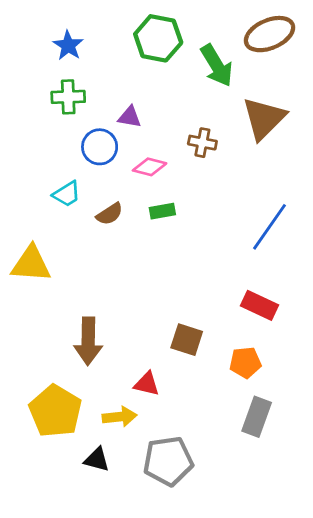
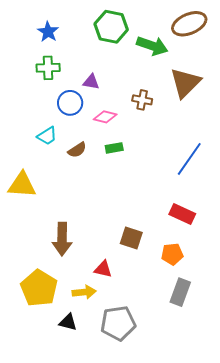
green arrow: (217, 65) -> (152, 46), turned -40

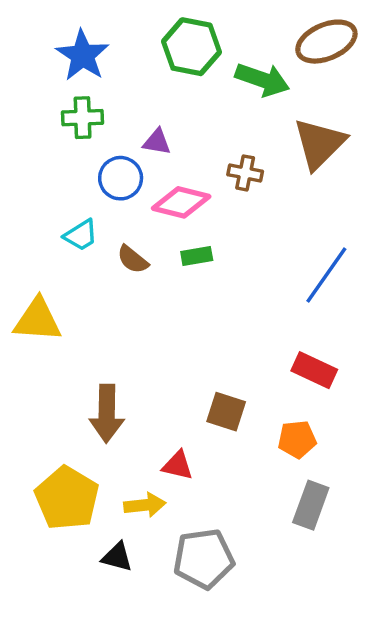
blue star: (48, 32) -> (83, 55), size x1.4
pink diamond: (105, 117) -> (181, 202), size x1.4
brown semicircle: (77, 150) -> (133, 259), turned 72

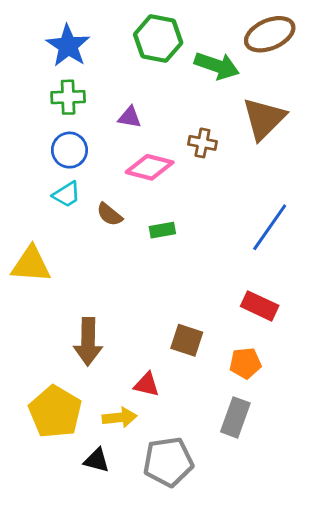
blue circle: (121, 178) -> (69, 150), moved
green rectangle: (197, 256) -> (162, 230), moved
gray rectangle: (311, 505) -> (235, 417), moved

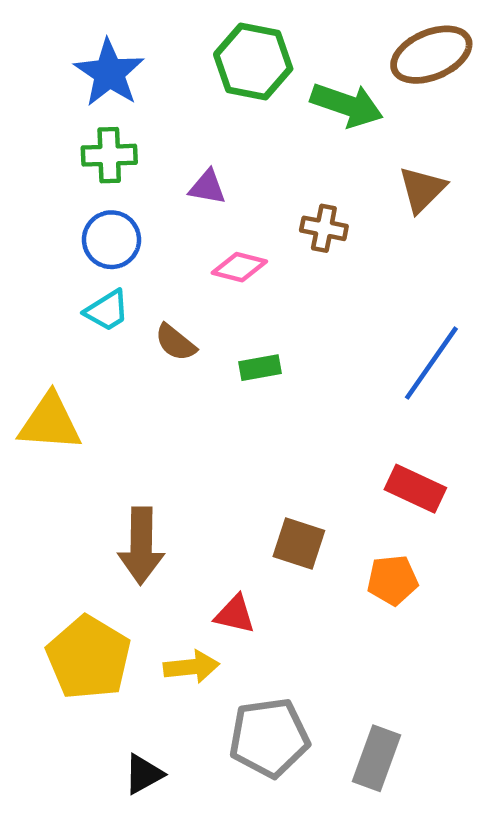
brown triangle: (264, 119) -> (422, 189), size x0.7
pink diamond: (150, 167) -> (239, 267), size x0.7
gray rectangle: (235, 417) -> (376, 758), moved
black triangle: (97, 460) -> (143, 774), moved, turned -44

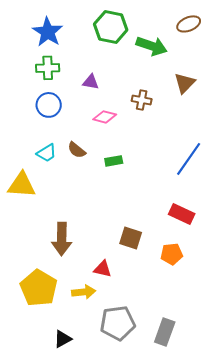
brown ellipse: (431, 55) -> (189, 24), size x0.7
cyan trapezoid: (107, 310) -> (47, 153), moved

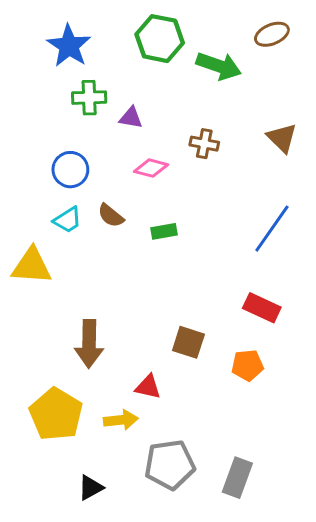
green cross: (48, 68) -> (89, 98), moved
brown triangle: (185, 83) -> (282, 138), moved, turned -30
blue circle: (49, 105) -> (70, 170), moved

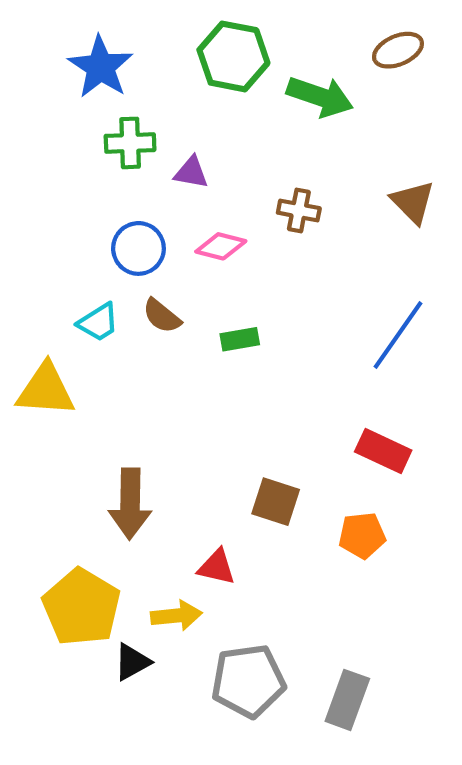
blue circle: (70, 170) -> (138, 248), moved
black triangle: (91, 488) -> (132, 662), moved

